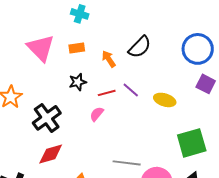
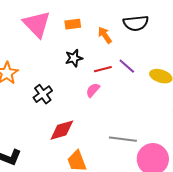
black semicircle: (140, 47) -> (136, 23), turned 40
black cross: (47, 118) -> (43, 94), size x0.7
red diamond: (51, 154) -> (62, 130), moved

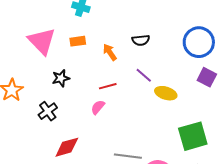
black semicircle: (136, 23) -> (141, 40), size x0.7
black star: (74, 58) -> (61, 78), moved
purple line: (127, 66) -> (144, 75), moved

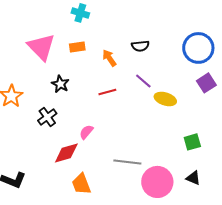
purple square: (207, 77) -> (206, 83), turned 30
black star: (61, 78) -> (60, 84), turned -30
pink semicircle: (98, 107) -> (86, 132), moved
green square: (193, 136) -> (192, 142), size x0.6

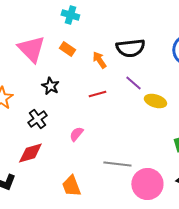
black semicircle: (140, 46) -> (130, 48), size x1.6
orange rectangle: (77, 47) -> (67, 49), turned 42
red diamond: (66, 153) -> (30, 153), moved

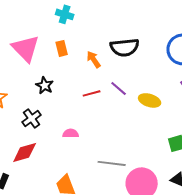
orange rectangle: (67, 49) -> (62, 48), turned 42
purple line: (133, 83) -> (119, 88), moved
pink semicircle: (76, 134) -> (71, 133), turned 49

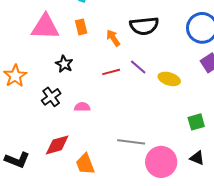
pink triangle: (26, 48) -> (45, 27), turned -44
pink semicircle: (71, 133) -> (82, 107), moved
red diamond: (25, 152) -> (57, 145), moved

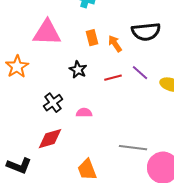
orange rectangle: (81, 27) -> (92, 38), moved
black star: (64, 64) -> (78, 70), moved
orange star: (15, 76) -> (17, 67), moved
red diamond: (57, 145) -> (50, 139), moved

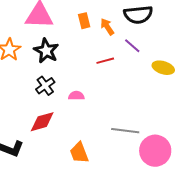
black star: (78, 70) -> (46, 51), moved, size x1.4
purple line: (140, 73) -> (132, 46), moved

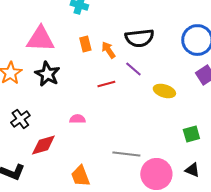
black cross: (45, 86) -> (20, 119), moved

